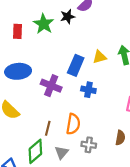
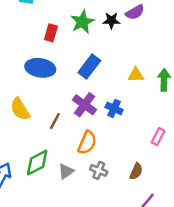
red rectangle: (17, 31) -> (51, 33), moved
blue rectangle: (76, 65) -> (89, 67), moved
purple cross: (51, 86) -> (84, 105), moved
brown line: (48, 128) -> (55, 121), moved

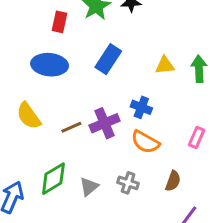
purple cross: (84, 105) -> (105, 123), moved, turned 35
brown line: (55, 121) -> (71, 127), turned 42
orange semicircle: (87, 143) -> (145, 142), moved, turned 100

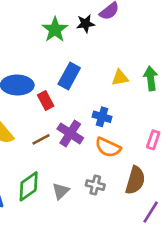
red rectangle: (60, 22) -> (46, 101), moved, turned -36
purple cross: (105, 123) -> (70, 133), turned -30
brown semicircle: (173, 181) -> (135, 180), size x1.5

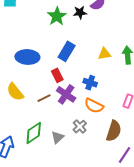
red rectangle: (46, 101) -> (57, 75), moved
gray cross: (95, 185) -> (80, 127), moved, turned 32

